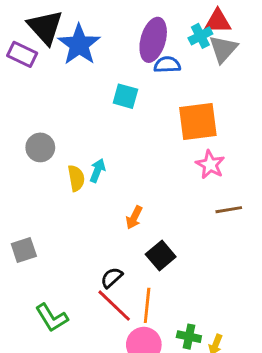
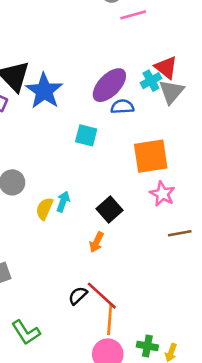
red triangle: (218, 21) -> (166, 67), turned 40
purple ellipse: (153, 40) -> (109, 85), turned 30
yellow semicircle: (76, 178) -> (44, 209), turned -145
black square: (161, 255) -> (109, 209), moved
red line: (114, 306) -> (102, 296), moved

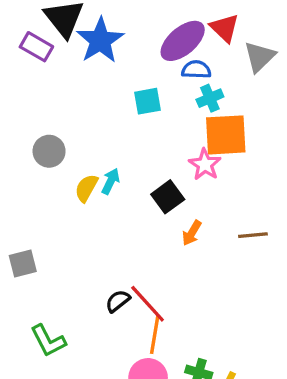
red triangle: (166, 67) -> (224, 28), moved
cyan cross: (151, 81) -> (210, 98), moved
cyan square: (86, 135) -> (148, 101), turned -30
pink star: (162, 194) -> (205, 164), moved
orange arrow: (97, 242) -> (192, 233), moved

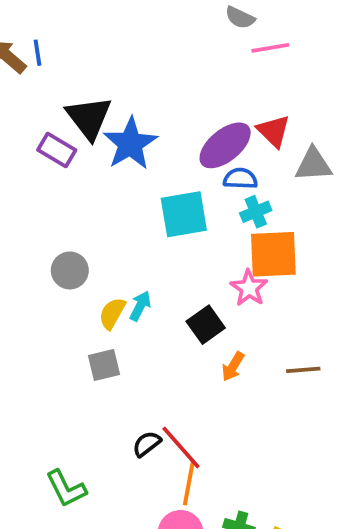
gray triangle: (260, 57) -> (313, 165), turned 40
cyan square: (148, 101) -> (184, 214), size x1.5
gray square: (23, 264) -> (104, 365), moved

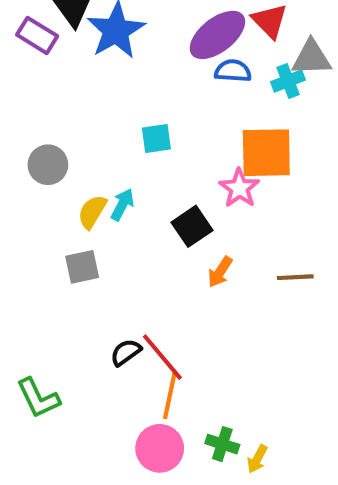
cyan cross: (256, 212) -> (288, 81), moved
cyan square: (184, 214) -> (156, 138), moved, size x0.6

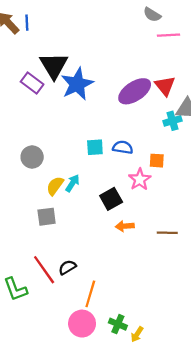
blue semicircle: (233, 71) -> (123, 147), moved
orange square: (266, 153) -> (157, 161), size x0.5
orange arrow: (220, 272) -> (125, 226), turned 48
red line: (162, 357) -> (44, 270), moved

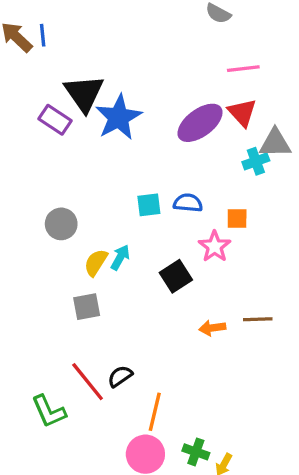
pink line: (168, 35) -> (243, 69), moved
orange arrow: (125, 226) -> (212, 328), moved

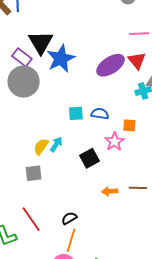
gray circle: (61, 224) -> (24, 82), moved, size x1.6
black semicircle: (120, 376) -> (69, 218), moved

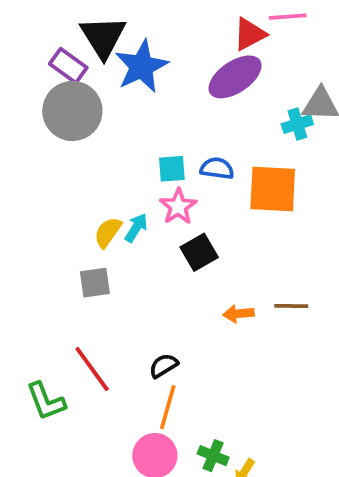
red triangle: (137, 61) -> (250, 34), moved, turned 42
orange square: (129, 125) -> (273, 189), size x2.0
pink star: (114, 142) -> (178, 207), moved

